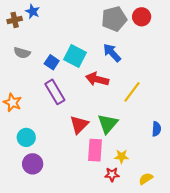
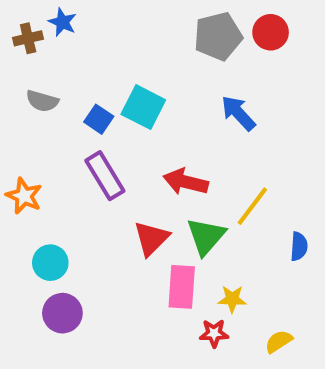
blue arrow: (112, 53) -> (238, 113), moved
red arrow: (97, 79) -> (186, 182), moved
yellow line: (132, 92) -> (252, 206), moved

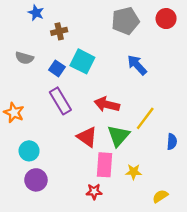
red circle: (271, 32) -> (166, 19), moved
brown cross: (28, 38) -> (59, 31), moved
red triangle: (151, 238) -> (87, 137), turned -40
red star: (214, 333) -> (94, 192), moved

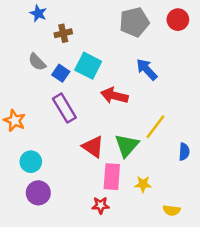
gray semicircle: (24, 58) -> (37, 62), moved, turned 30
red arrow: (107, 104) -> (114, 96), moved
yellow semicircle: (160, 196) -> (172, 210), turned -140

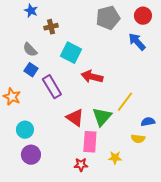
blue arrow: (147, 69) -> (137, 42), moved
blue square: (61, 73) -> (31, 70), moved
blue semicircle: (184, 152) -> (148, 122), turned -104
yellow star: (143, 184) -> (115, 158), moved
yellow semicircle: (172, 210) -> (138, 139), moved

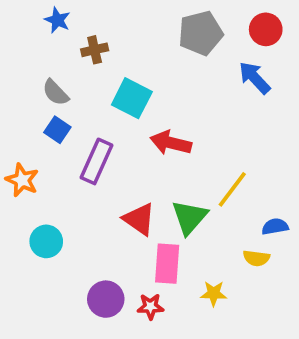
purple rectangle: (52, 87) -> (96, 161), turned 55
purple circle: (31, 155) -> (106, 299), moved

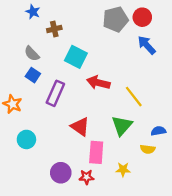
red circle: (266, 29) -> (142, 17), moved
yellow line: (232, 189) -> (134, 97), moved, turned -75
green triangle: (189, 217) -> (122, 126), moved

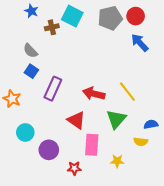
cyan square: (76, 57) -> (72, 16), moved
red arrow: (98, 83) -> (94, 94), moved
purple circle: (61, 173) -> (49, 150), moved
red star: (87, 177) -> (74, 168), moved

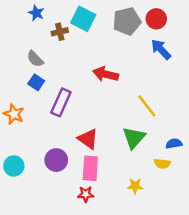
red arrow: (94, 94) -> (106, 74), moved
cyan circle: (25, 132) -> (14, 166), moved
pink rectangle: (92, 145) -> (90, 168), moved
purple circle: (49, 150) -> (56, 160), moved

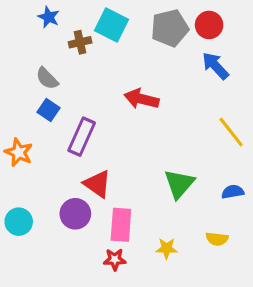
yellow line: (147, 106) -> (231, 132), moved
red triangle: (88, 139) -> (97, 184), moved
yellow semicircle: (162, 164) -> (217, 239), moved
yellow star: (135, 186) -> (167, 248), moved

